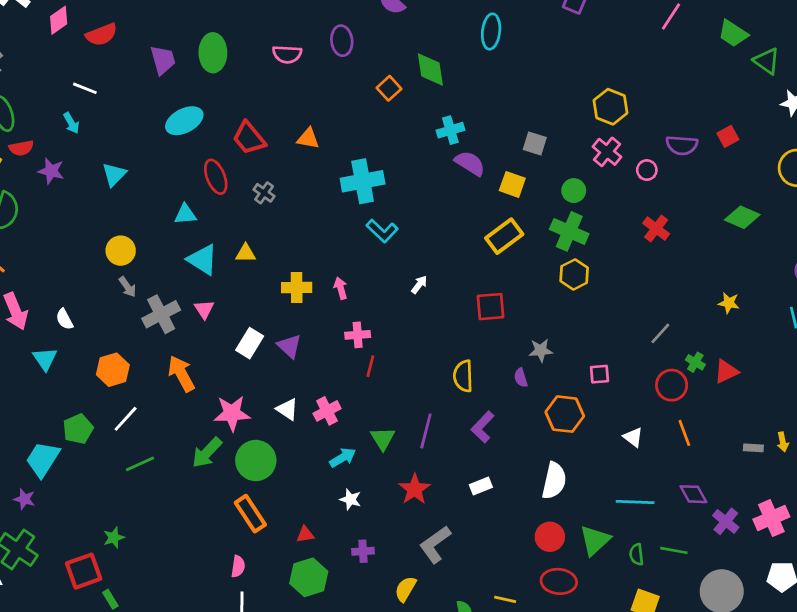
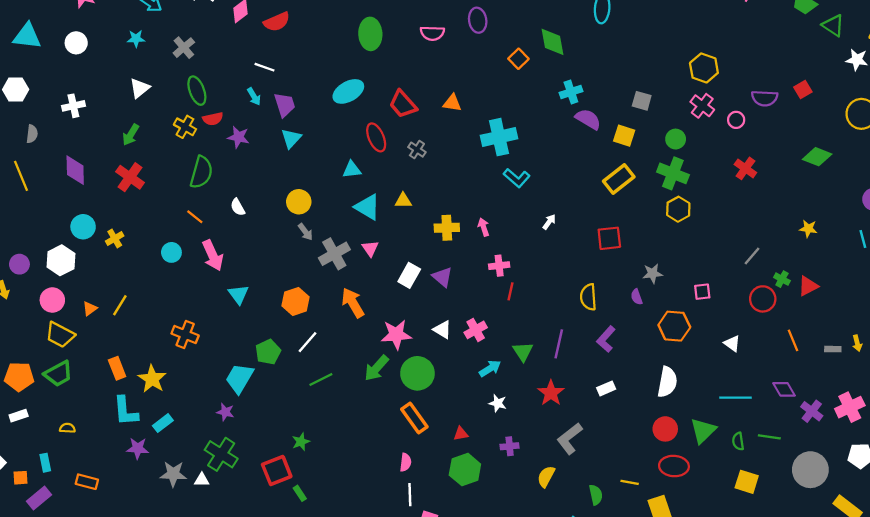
purple trapezoid: (163, 60) -> (285, 105), moved
white semicircle: (64, 319) -> (238, 207), moved
orange line: (684, 433) -> (793, 340), moved

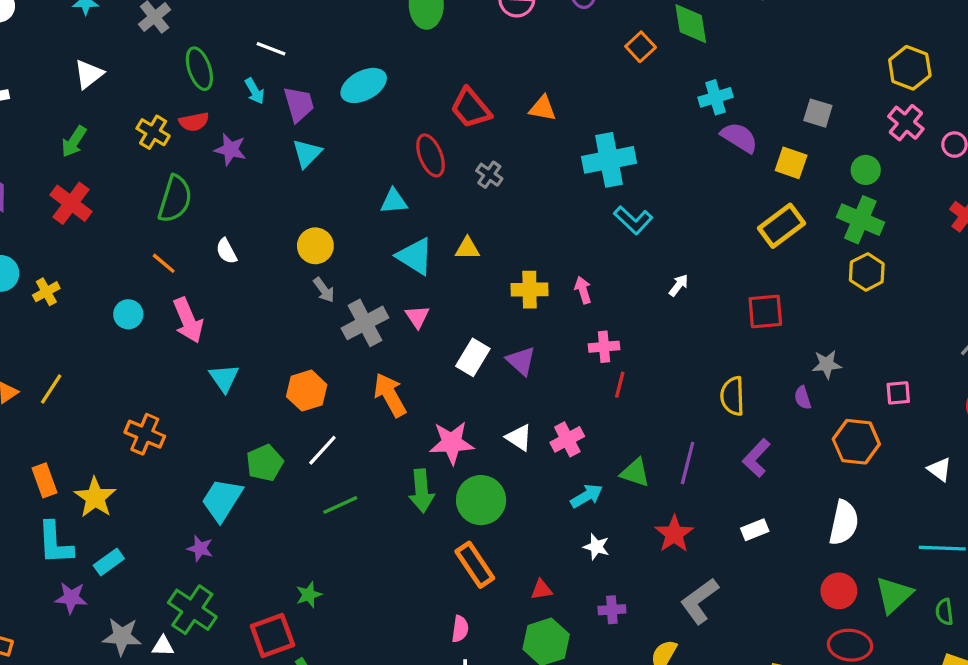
green ellipse: (197, 91) -> (199, 69), moved
cyan ellipse: (348, 91) -> (364, 85), moved
green triangle: (523, 352) -> (635, 473), turned -40
green arrow: (376, 368) -> (422, 491), turned -48

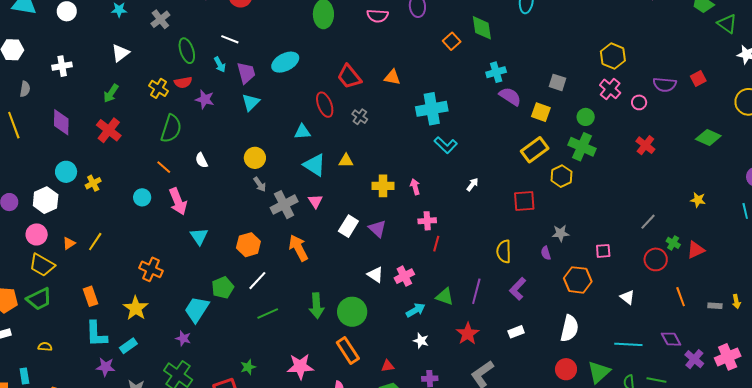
yellow hexagon: (867, 272) -> (561, 176), moved
pink star: (452, 443) -> (300, 367), moved
yellow star: (95, 497) -> (136, 308), moved

